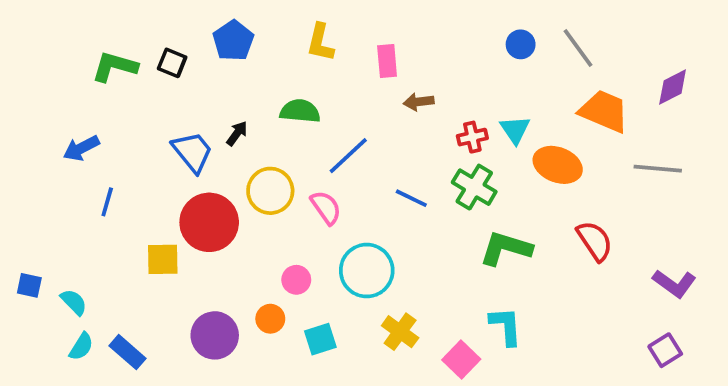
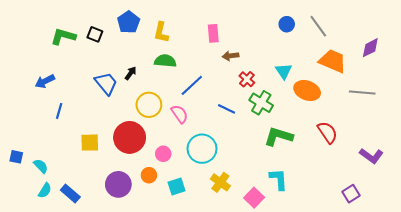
yellow L-shape: (320, 43) -> (161, 32), moved
red cross: (472, 137) -> (247, 79), moved, turned -35
red circle: (209, 222) -> (130, 137), moved
purple square: (665, 350) -> (351, 194), moved

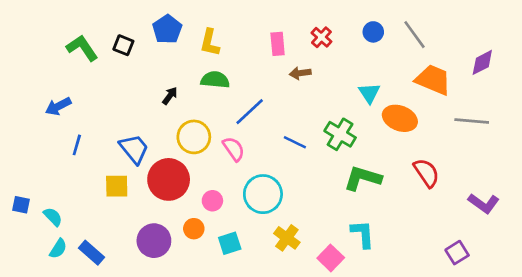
green L-shape: (63, 36) -> (82, 48), turned 40
red cross: (247, 79) -> (321, 37), moved
blue trapezoid: (106, 83) -> (134, 149), moved

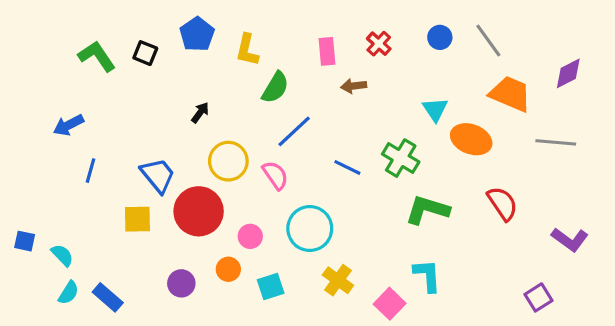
green semicircle: (215, 80) -> (275, 88), moved, turned 116
purple circle: (154, 241) -> (181, 283), size x0.7

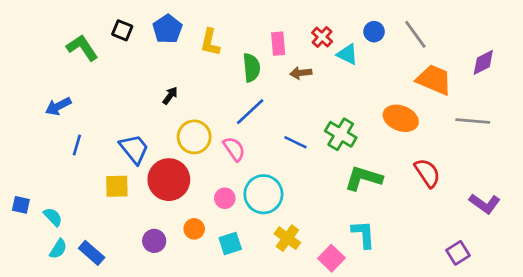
black square: (145, 53) -> (122, 30), moved
green semicircle: (275, 88) -> (251, 68), moved, turned -36
cyan triangle: (435, 109) -> (347, 54), moved, turned -30
pink circle: (250, 236) -> (225, 198), moved

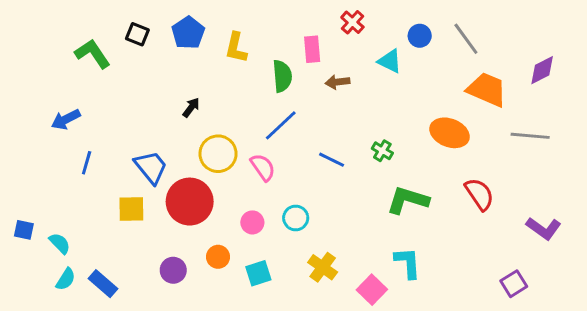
red cross: (322, 37) -> (352, 22), moved
green cross: (341, 134) -> (382, 151), size x0.6
cyan circle: (263, 194) -> (296, 218), size x0.6

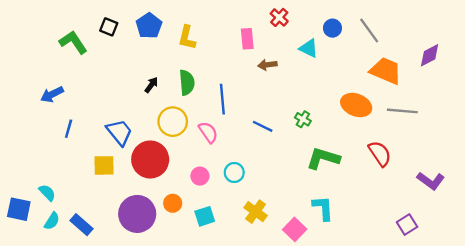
green semicircle: (282, 76) -> (187, 83), moved
blue line: (281, 125) -> (222, 99), turned -52
gray line: (530, 136) -> (402, 111), moved
blue square: (24, 230) -> (19, 209), moved, size x1.5
purple circle: (173, 270) -> (137, 214), size x1.8

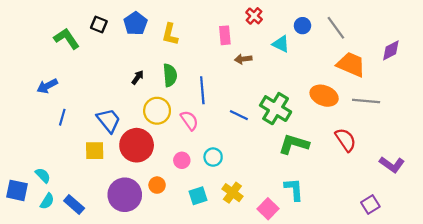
green cross: (303, 119) -> (276, 109), size x2.0
cyan square: (205, 216) -> (198, 196), moved

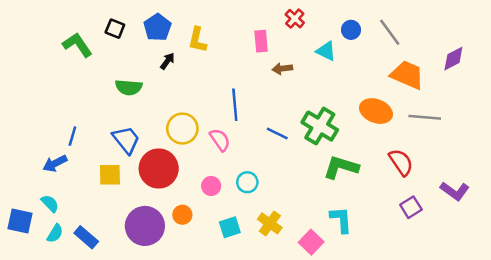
green semicircle: (170, 75) -> (129, 87), moved, turned 100
black arrow: (138, 77) -> (167, 61), moved
blue arrow: (47, 86) -> (55, 164), moved
purple square: (370, 204) -> (411, 207), moved

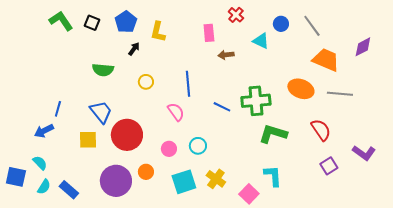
green L-shape: (77, 45) -> (61, 21), moved
green cross: (320, 126) -> (256, 101), turned -36
yellow circle: (182, 129) -> (146, 82), moved, size x0.6
cyan square: (230, 227) -> (184, 182), size x1.4

